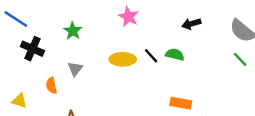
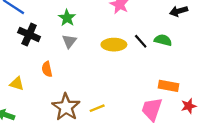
gray triangle: (75, 69) -> (69, 41), moved

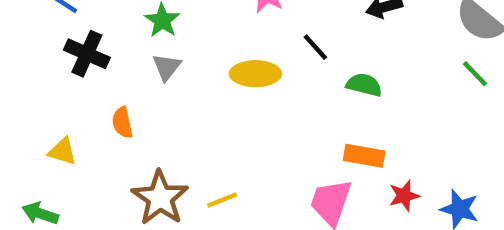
green semicircle: (163, 40) -> (364, 85), moved
black line: (141, 41) -> (315, 47), moved

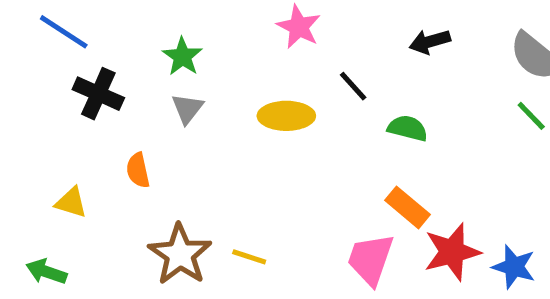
orange rectangle: (364, 156) -> (408, 207), turned 30
red star: (404, 196) -> (452, 252), size x1.6
yellow line: (222, 200) -> (249, 257), turned 40

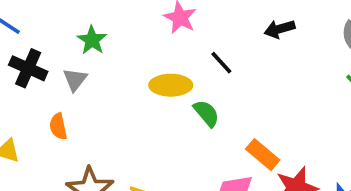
gray triangle: (187, 108) -> (75, 80), moved
green semicircle: (408, 128) -> (206, 113), moved, turned 36

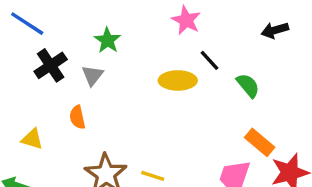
black line: (221, 63) -> (210, 60), moved
black cross: (28, 68) -> (51, 65), turned 32
green semicircle: (206, 113) -> (248, 85), moved

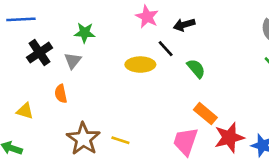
blue line: (27, 24) -> (21, 19), turned -36
black arrow: (275, 30) -> (184, 25), moved
green star: (107, 40) -> (85, 33), turned -30

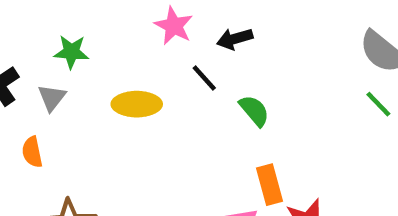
yellow ellipse: (140, 65) -> (137, 104), moved
orange rectangle: (205, 114) -> (270, 185), turned 35

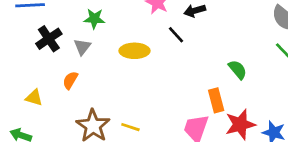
green semicircle: (254, 111) -> (238, 70), moved
orange semicircle: (32, 152) -> (70, 80), turned 42

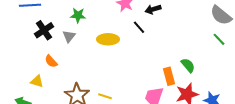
green semicircle: (238, 70) -> (188, 65), moved
orange semicircle: (70, 80) -> (51, 61), moved, turned -72
yellow triangle: (34, 98) -> (37, 81), moved

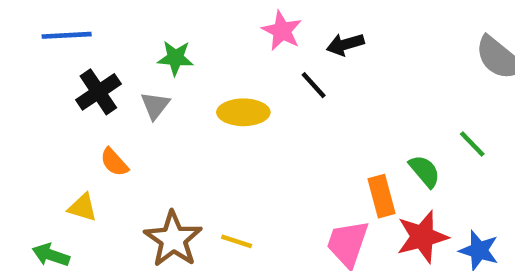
green line: (219, 39) -> (472, 144), moved

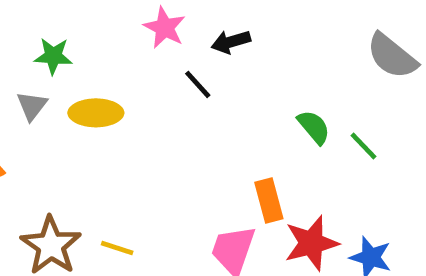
yellow ellipse: (243, 112) -> (96, 113), moved
green semicircle: (425, 171) -> (314, 127), moved

